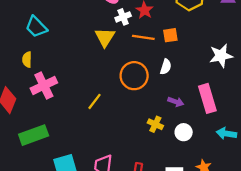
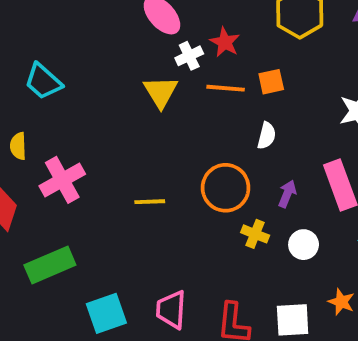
yellow semicircle: (27, 59) -> (18, 146), moved
orange circle: (134, 76) -> (226, 188), moved
yellow line: (95, 101) -> (150, 202), turned 54
purple arrow: (176, 102) -> (287, 194), turned -84

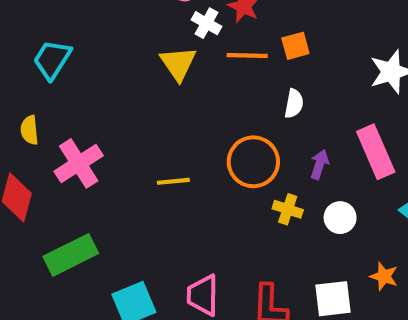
white cross: (189, 56) -> (206, 23), turned -32
cyan trapezoid: (43, 81) -> (52, 60), turned 84

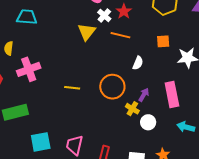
orange square: (295, 46) -> (163, 41), moved
cyan trapezoid: (52, 60) -> (27, 17), turned 50
yellow cross: (288, 209) -> (132, 109), moved

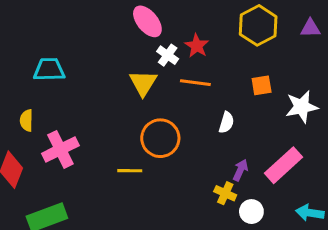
orange circle: (112, 87) -> (160, 138), moved
pink rectangle: (172, 94) -> (283, 165), turned 65

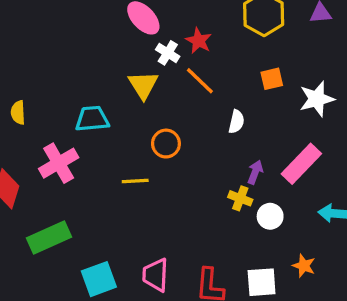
cyan trapezoid: (49, 70) -> (92, 119), moved
orange line: (195, 83) -> (200, 81), turned 40
yellow semicircle: (26, 120) -> (18, 113), moved
orange circle: (160, 138) -> (166, 144), size x0.7

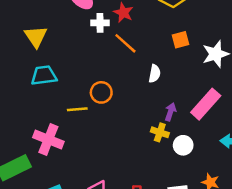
white cross: (168, 53) -> (100, 23), turned -30
yellow triangle: (143, 85) -> (36, 36), moved
pink cross: (59, 163) -> (48, 140), moved, turned -36
yellow line: (135, 181) -> (77, 109), moved

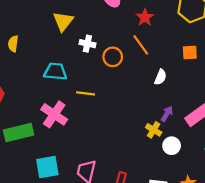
white cross: (100, 23) -> (87, 44), moved
cyan trapezoid: (44, 76) -> (55, 72), moved
orange circle: (101, 92) -> (113, 57), moved

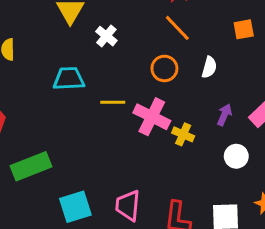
white cross: (87, 44) -> (106, 36), turned 35
orange circle: (113, 57) -> (164, 68), moved
pink cross: (54, 114) -> (152, 117), moved
yellow cross: (154, 130) -> (183, 134), moved

